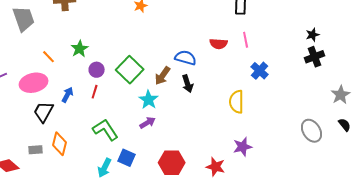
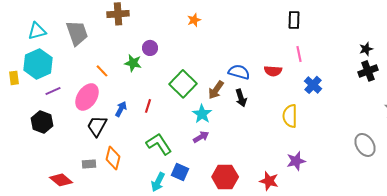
red semicircle: (219, 44) -> (273, 71), moved
green star: (80, 49) -> (133, 63), turned -30
purple circle: (97, 70) -> (150, 48), moved
pink ellipse: (34, 83) -> (87, 97), turned -44

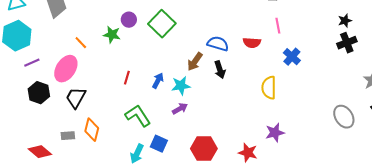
green square: (183, 84) -> (162, 24), moved
blue arrow: (121, 109) -> (158, 81), moved
cyan star: (202, 114) -> (181, 86), turned 30
black hexagon: (42, 122) -> (39, 93), moved

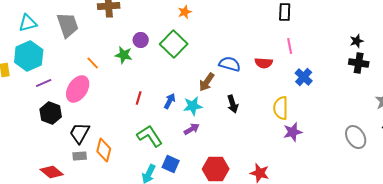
black cross: (347, 43) -> (359, 63), turned 30
black arrow: (220, 70) -> (233, 104), moved
black trapezoid: (76, 98) -> (80, 133), moved
purple star: (275, 133) -> (293, 132), moved

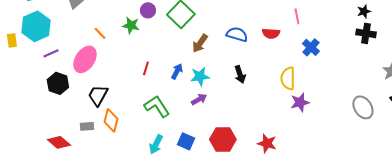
brown arrow: (207, 82) -> (200, 43), moved
black trapezoid: (80, 133) -> (98, 95), moved
blue square: (171, 164) -> (186, 141), moved

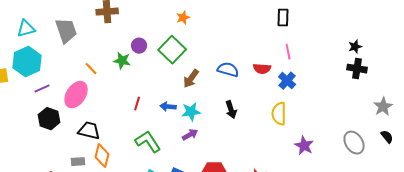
blue cross: (311, 47) -> (287, 81), moved
blue arrow: (177, 71) -> (168, 107), turned -112
black trapezoid: (98, 95) -> (89, 131), turned 75
purple star: (300, 102) -> (304, 146), moved, turned -30

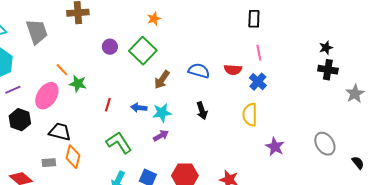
green star: (122, 61) -> (78, 84), moved
gray star: (383, 107) -> (355, 94), moved
black semicircle: (387, 137) -> (358, 163), moved

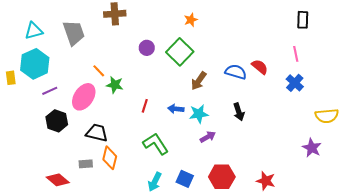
black rectangle: (254, 19) -> (303, 20), moved
red semicircle: (233, 70) -> (260, 67), moved, turned -144
yellow semicircle: (250, 115) -> (327, 116), moved, turned -95
purple arrow: (161, 136) -> (208, 137), moved

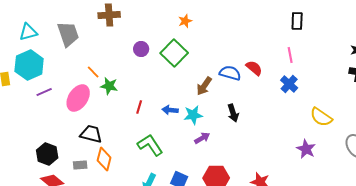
brown arrow: (199, 81) -> (204, 86), moved
yellow semicircle: (327, 116) -> (321, 117), turned 40
black hexagon: (57, 121) -> (47, 154), moved

